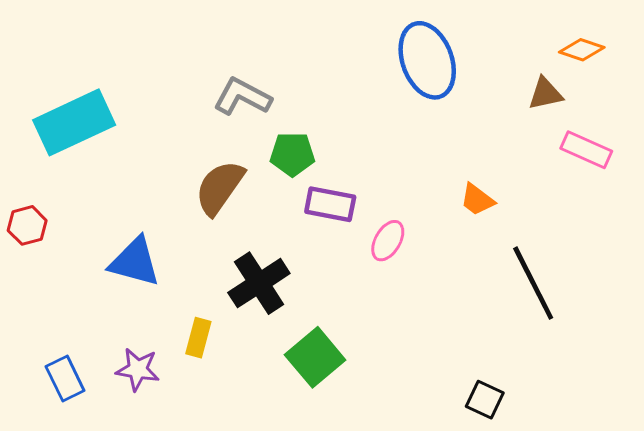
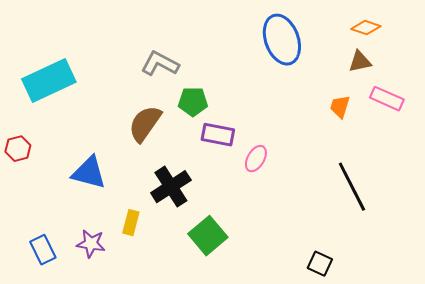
orange diamond: (582, 50) -> (366, 28), moved
orange trapezoid: (477, 200) -> (340, 107), moved, turned 70

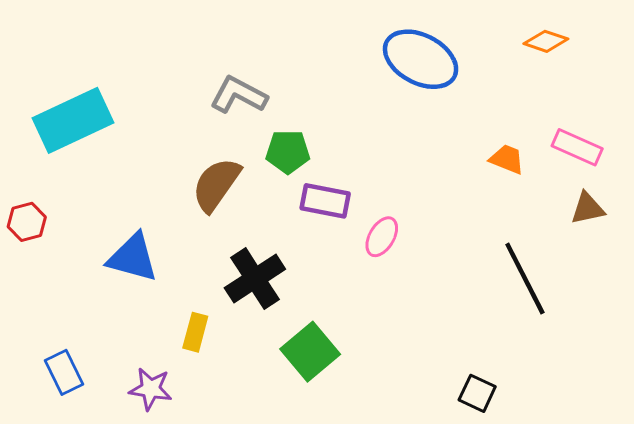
blue ellipse: (282, 40) -> (421, 59), turned -42
brown triangle: (360, 62) -> (588, 208), moved
orange trapezoid: (340, 107) -> (507, 159), turned 95
purple star: (91, 244) -> (151, 389), moved

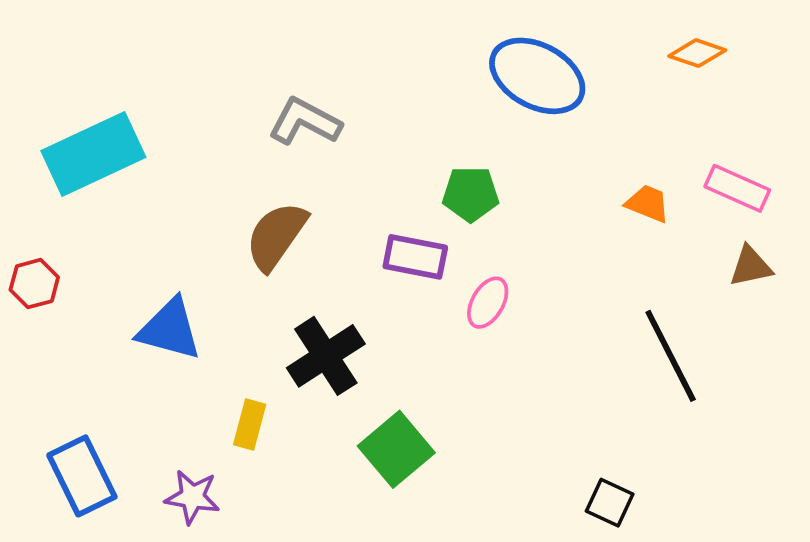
green pentagon: (288, 152) -> (471, 194), moved
blue rectangle: (64, 372) -> (82, 476), size x1.4

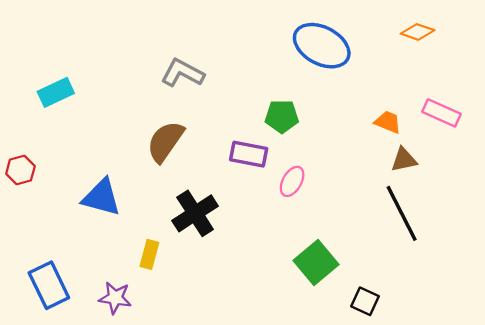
cyan rectangle: (93, 154) -> (56, 92), size x0.6
brown triangle: (751, 266) -> (404, 160), moved
green square: (396, 449) -> (316, 262), moved

